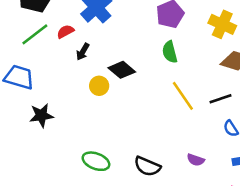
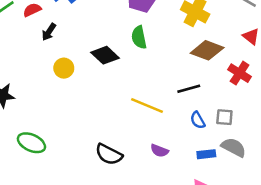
black diamond: (122, 70) -> (105, 55), moved
yellow line: (183, 96) -> (147, 106), moved, turned -36
green ellipse: (96, 161) -> (31, 143), moved

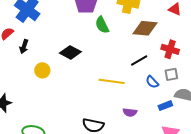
green semicircle: (139, 37) -> (102, 25), moved
red cross: (240, 73) -> (170, 49), moved

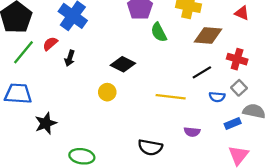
yellow circle: (42, 70) -> (107, 92), moved
gray square: (171, 74) -> (239, 88), turned -32
blue semicircle: (152, 82) -> (217, 97), turned -40

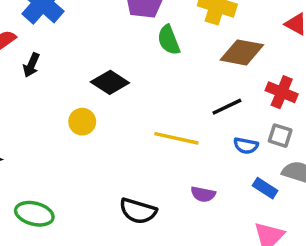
gray square: (239, 88) -> (280, 136), turned -35
blue rectangle: (233, 124) -> (265, 188), turned 49

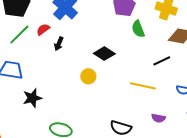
black line: (227, 107) -> (162, 61), moved

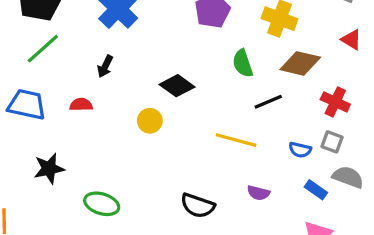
red semicircle: (43, 29) -> (81, 105), moved, turned 32
green semicircle: (138, 29) -> (243, 63), moved
black star: (32, 98) -> (49, 169), moved

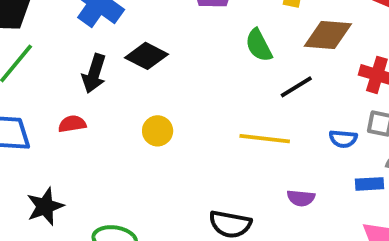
black arrow: (105, 66) -> (94, 74), size x1.4
black diamond: (177, 86) -> (146, 56), moved
blue rectangle: (316, 190) -> (369, 184), turned -30

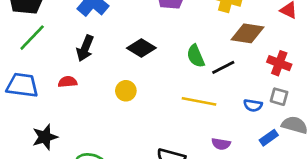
green semicircle: (259, 45) -> (196, 56), moved
black diamond: (146, 56) -> (141, 48), moved
blue rectangle: (369, 184) -> (269, 138), turned -36

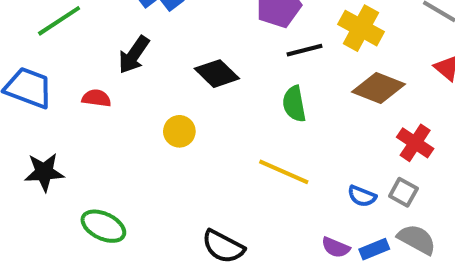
black line: (223, 67) -> (304, 50), moved
purple semicircle: (221, 144) -> (336, 247), moved

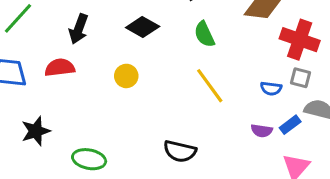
red semicircle: (96, 98) -> (60, 68), size x1.4
red cross: (415, 143) -> (300, 40), size x1.4
yellow line: (284, 172) -> (210, 86), turned 45

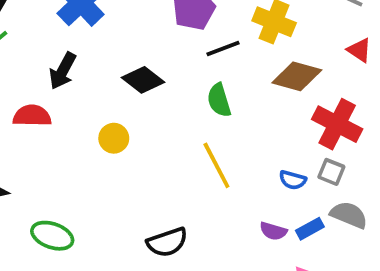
black semicircle: (180, 151) -> (167, 242), turned -40

